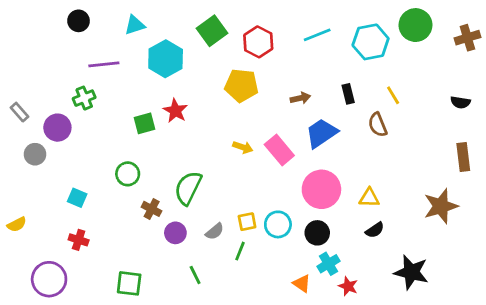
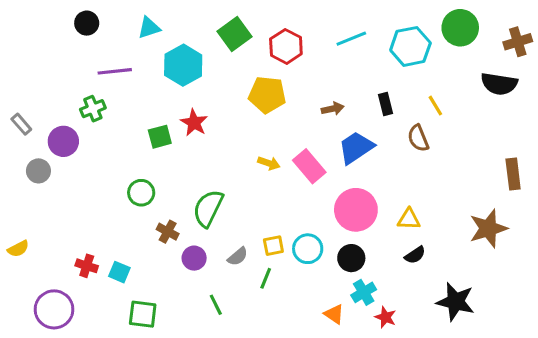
black semicircle: (460, 102) -> (499, 84), moved, size x1.6
cyan square: (77, 198) -> (119, 272), moved

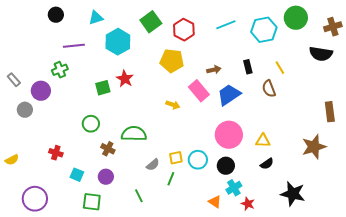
pink rectangle: (309, 166) -> (199, 91), moved
green semicircle: (208, 208) -> (134, 134), turned 65
purple circle: (194, 258) -> (106, 177), moved
red cross: (87, 266) -> (56, 153), moved

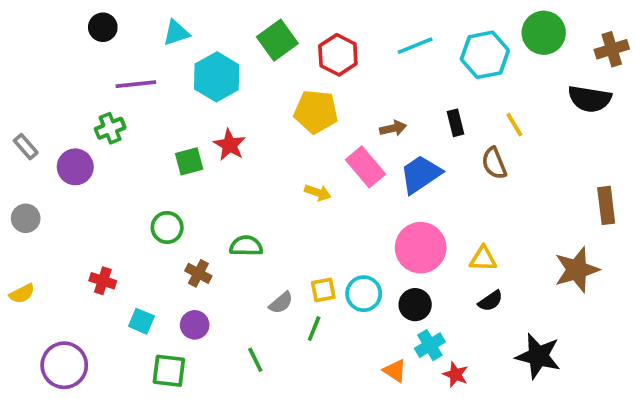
gray circle: (25, 110) -> (26, 218), moved
green semicircle: (134, 134) -> (246, 246), size x0.7

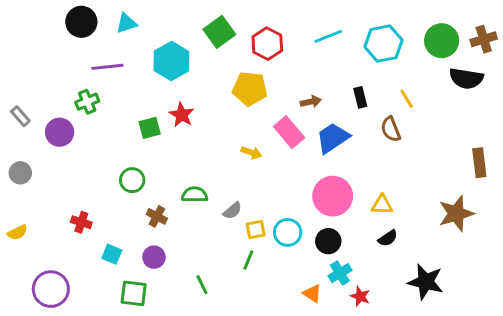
black circle: (103, 27) -> (81, 22), size x1.4
cyan triangle: (176, 33) -> (126, 23), moved
green circle: (544, 33) -> (442, 41), moved
gray semicircle: (281, 303) -> (232, 211), moved

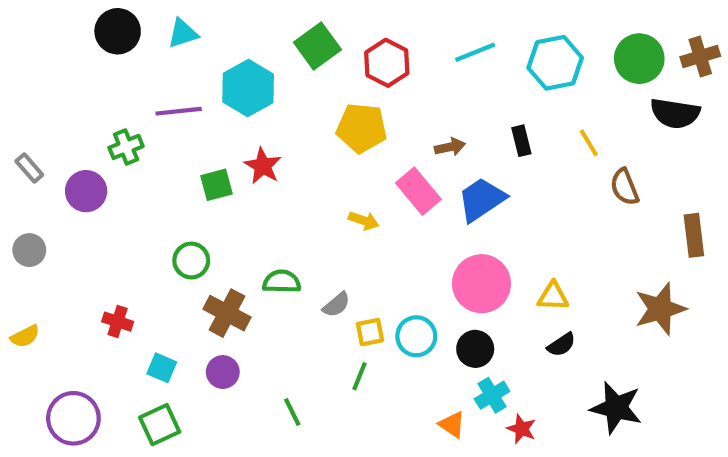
purple line: (107, 67) -> (179, 111), moved
brown semicircle: (391, 129) -> (625, 187), moved
brown cross: (157, 216) -> (227, 313), size x1.5
green square: (134, 293) -> (160, 425), moved, turned -32

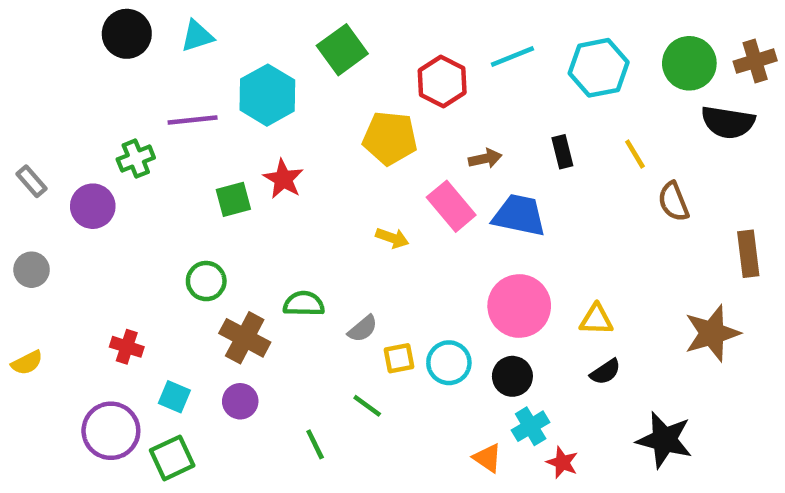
red hexagon: (387, 63) -> (442, 81), moved
blue trapezoid: (481, 200) -> (519, 215), turned 46
green line: (359, 376) -> (367, 406), moved, turned -76
purple circle: (73, 418) -> (111, 431), moved

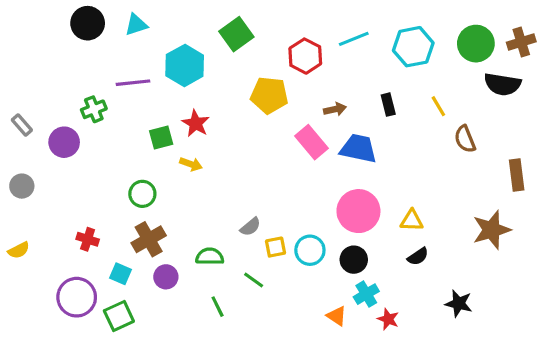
yellow arrow: (392, 238) -> (191, 164), moved
green semicircle: (304, 304) -> (210, 256), moved
brown cross: (245, 338) -> (149, 239), moved, turned 32
black star: (664, 440) -> (459, 303), size x0.7

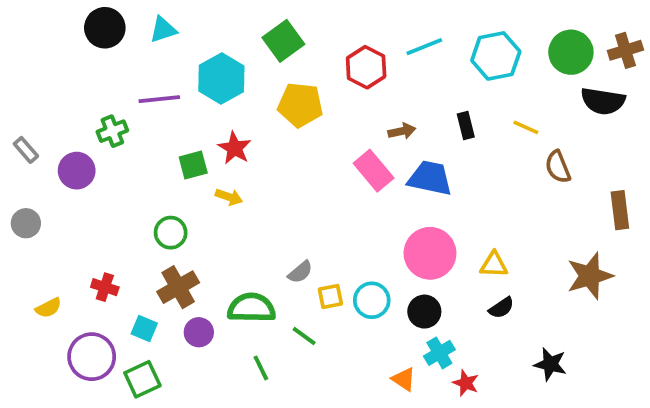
yellow pentagon: (269, 95) -> (300, 105), moved
yellow line: (438, 106) -> (526, 127), turned -35
yellow semicircle: (19, 250) -> (48, 308), moved
green semicircle: (210, 256) -> (251, 308), size x1.4

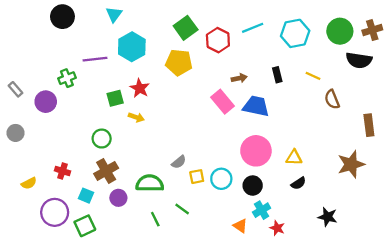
cyan triangle: (163, 30) -> (114, 14), moved, turned -36
green square: (283, 41) -> (186, 28), moved
green line: (304, 336) -> (182, 209), moved

